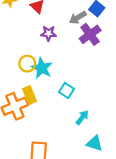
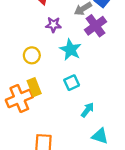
cyan star: (42, 68) -> (70, 50), moved
cyan square: (66, 91) -> (72, 83), turned 32

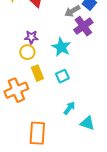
purple star: (53, 25) -> (31, 37), moved
yellow rectangle: (34, 87) -> (37, 73), moved
cyan arrow: (87, 110) -> (69, 108), moved

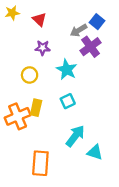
purple star: (31, 37) -> (43, 48), moved
yellow rectangle: (37, 73) -> (36, 108), moved, turned 35
cyan arrow: (69, 108) -> (75, 136), size x1.5

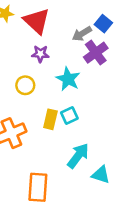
red triangle: (39, 19) -> (37, 21), size x1.6
yellow rectangle: (36, 108) -> (50, 119), moved

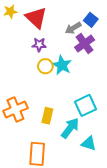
yellow circle: (25, 85) -> (45, 66), moved
cyan square: (69, 115) -> (86, 105), moved, size x1.5
yellow rectangle: (50, 119) -> (47, 116), moved

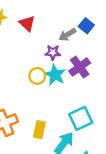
red triangle: (36, 18) -> (27, 23), size x0.7
purple cross: (85, 44) -> (80, 67), moved
purple star: (39, 45) -> (53, 53), moved

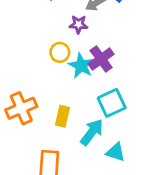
purple cross: (80, 67) -> (101, 59), moved
cyan star: (55, 75) -> (81, 66), moved

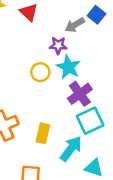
purple cross: (101, 59) -> (80, 94), moved
cyan star: (81, 66) -> (68, 67), moved

